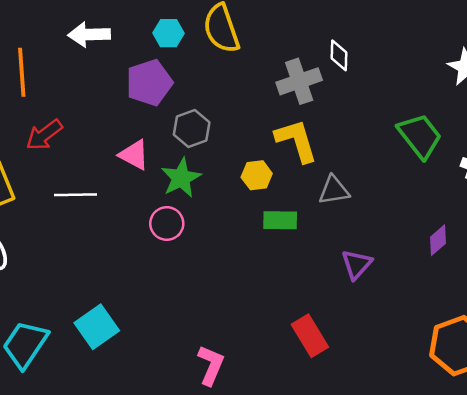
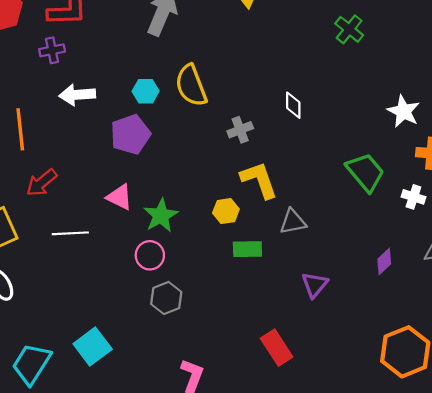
gray cross: (299, 81) -> (240, 130), moved, size x0.7
gray hexagon: (192, 129) -> (166, 298), moved

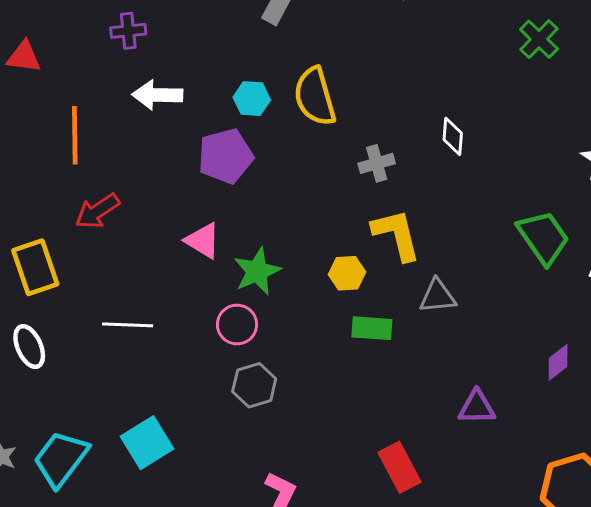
white line: (70, 233) -> (128, 325), moved
purple triangle: (315, 285) -> (477, 407), moved, turned 44

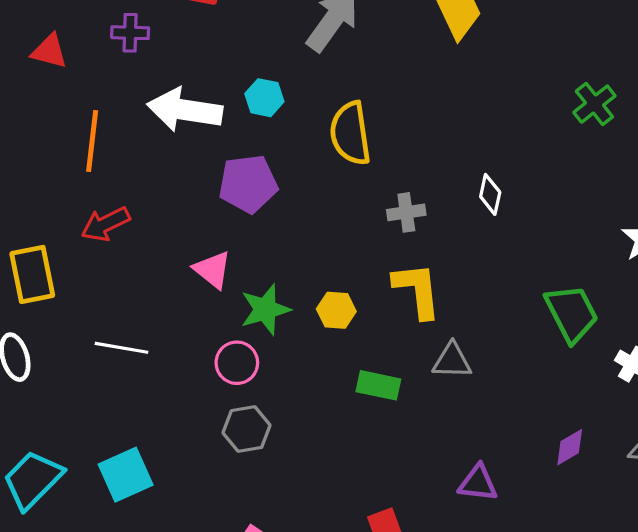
purple cross: (128, 31) -> (130, 33), moved
white arrow: (157, 95) -> (185, 110), size x1.4
cyan hexagon: (252, 99) -> (264, 98), moved
yellow hexagon: (347, 273) -> (336, 310), moved

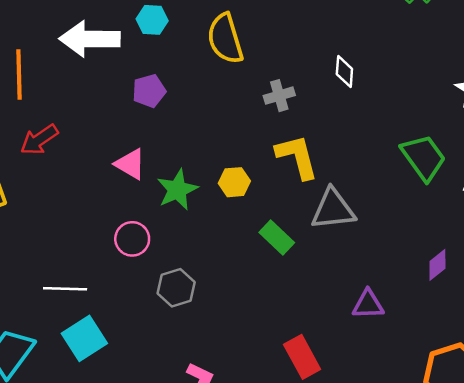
purple pentagon: (248, 184) -> (149, 91), size x0.7
white line: (121, 348) -> (65, 289), moved
gray triangle: (452, 361) -> (333, 209), size x1.4
pink circle: (237, 363) -> (132, 239), moved
green rectangle: (378, 385) -> (277, 237), turned 40

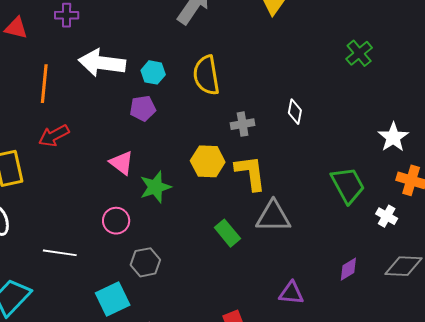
cyan hexagon: (152, 20) -> (153, 72), moved
yellow hexagon: (234, 182) -> (208, 161), moved, size x1.4
cyan square: (84, 338) -> (113, 299), moved

